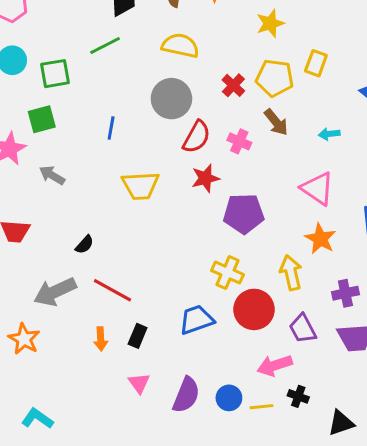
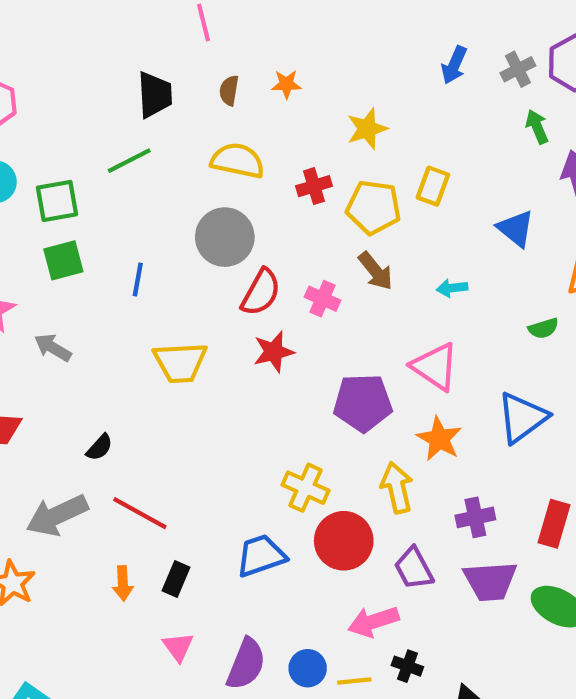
red cross: (233, 85) -> (314, 186), moved, turned 30
green square: (42, 119) -> (63, 260), moved
purple pentagon: (244, 214) -> (363, 403), moved

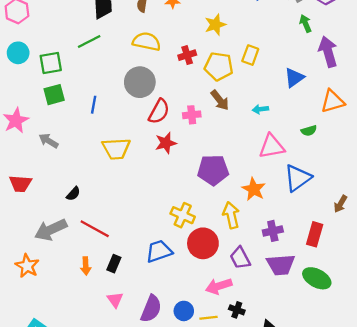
blue triangle: (516, 229) -> (294, 78), turned 45
pink cross: (322, 299) -> (192, 115), turned -30
pink triangle: (435, 367) -> (272, 146), moved, turned -44

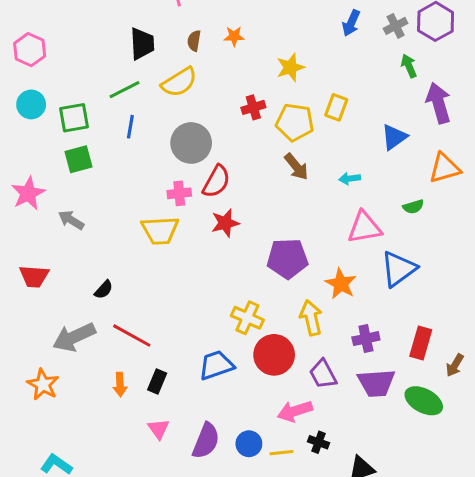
yellow semicircle: (147, 42) -> (179, 82), moved, turned 136
blue line: (94, 105) -> (130, 127), moved
pink cross: (192, 115) -> (179, 193), moved
brown arrow: (340, 204) -> (455, 365), moved

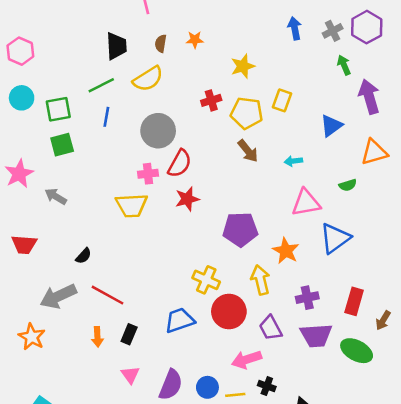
blue arrow: (351, 23) -> (295, 28), turned 145

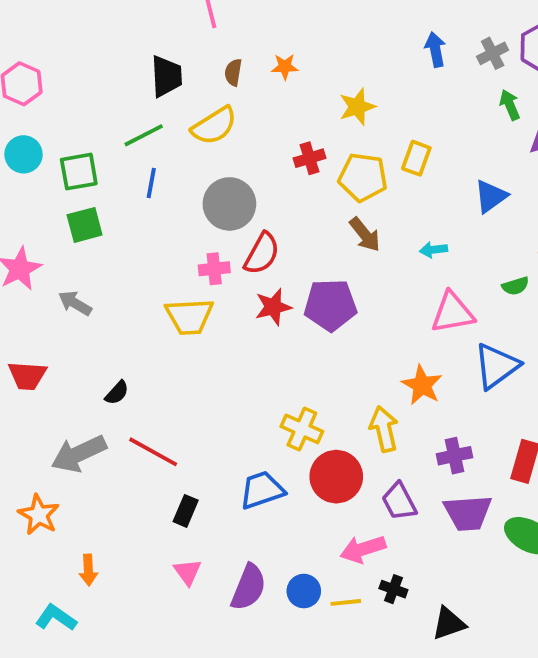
purple pentagon: (240, 229) -> (330, 305), moved
orange arrow: (97, 337) -> (88, 570), moved

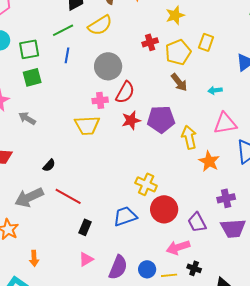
yellow pentagon: (363, 177) -> (178, 52), turned -30
yellow arrow: (384, 429) -> (189, 137), moved
pink triangle: (187, 572) -> (86, 259), turned 35

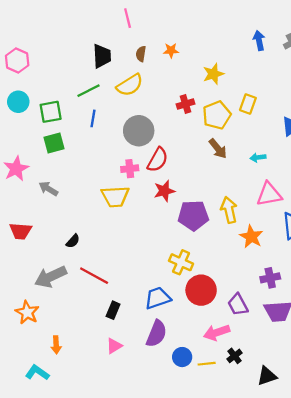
purple pentagon: (161, 119) -> (193, 215), moved
purple semicircle: (118, 267) -> (156, 334), moved
black cross: (194, 268) -> (235, 356), turned 32

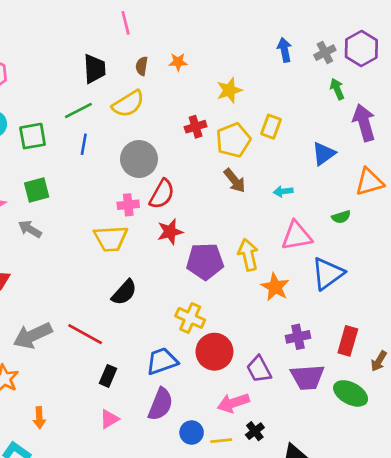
green square: (54, 143) -> (37, 190), moved
black semicircle: (73, 241) -> (124, 292), moved, size x1.5

